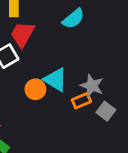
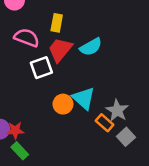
cyan semicircle: (73, 19) -> (91, 47), moved
orange rectangle: (81, 101) -> (105, 123), turned 54

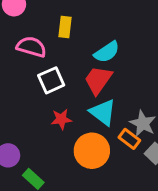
red trapezoid: (60, 50) -> (98, 80), moved
orange circle: (63, 104) -> (92, 151), moved, size x1.5
red star: (15, 130) -> (61, 119), moved

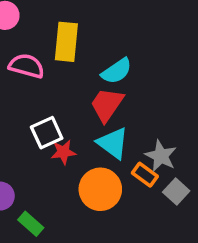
yellow rectangle: (65, 27) -> (66, 42), size x1.5
white square: (51, 80) -> (47, 133), moved

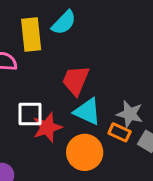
cyan semicircle: (117, 71) -> (64, 23), moved
white square: (47, 133) -> (30, 114), turned 36
red star: (63, 152) -> (47, 127), size x1.4

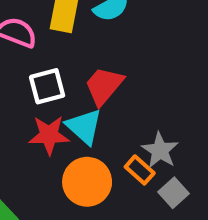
cyan triangle: (87, 112) -> (84, 127), moved
white square: (30, 114) -> (47, 86), moved, turned -32

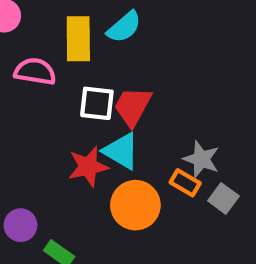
white square: (47, 86) -> (97, 103), moved, turned 33

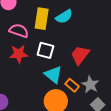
red trapezoid: (133, 107) -> (80, 55), moved
red star: (88, 167) -> (19, 54), moved
orange rectangle: (185, 183) -> (72, 85), moved

